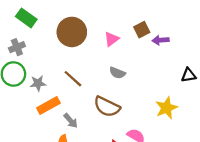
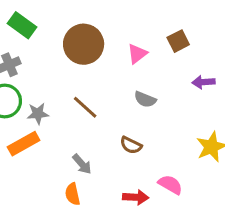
purple arrow: (161, 40) -> (203, 82), moved
orange rectangle: (48, 106) -> (24, 144), moved
brown semicircle: (107, 107) -> (131, 145), size x0.6

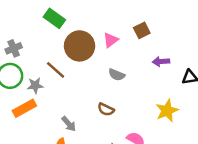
green rectangle: (22, 25) -> (54, 18), moved
brown circle: (84, 44) -> (80, 46), moved
brown line: (85, 107) -> (56, 70), moved

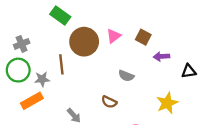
brown square: (142, 30) -> (143, 37), moved, turned -35
brown line: (56, 70) -> (61, 64), turned 42
gray semicircle: (117, 75) -> (126, 76), moved

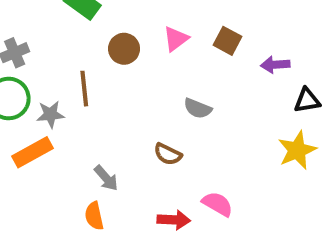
brown circle: (84, 42) -> (124, 49), size x0.6
purple arrow: (161, 56) -> (275, 65), moved
yellow star: (167, 103) -> (297, 150), moved

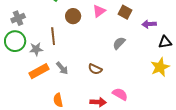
gray semicircle: (198, 108) -> (119, 43), moved, turned 112
orange rectangle: (32, 152) -> (39, 71), moved
gray arrow: (106, 178) -> (62, 68), moved

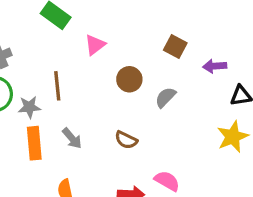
pink triangle: (99, 11) -> (95, 45), moved
brown circle: (73, 16) -> (129, 79), moved
orange rectangle: (39, 71) -> (34, 143), turned -66

